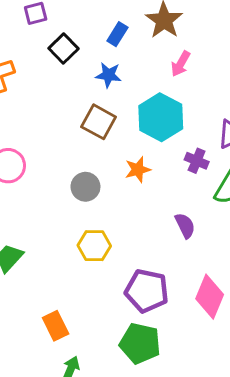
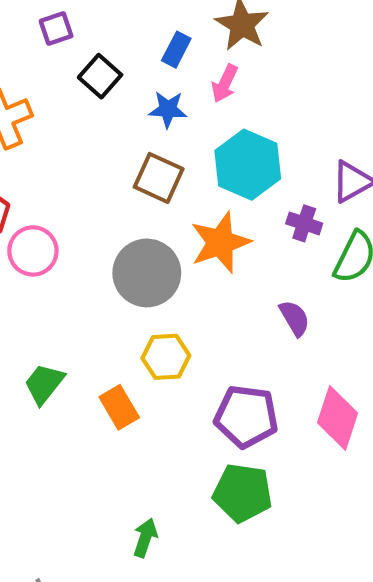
pink arrow: (181, 64) -> (225, 84), moved
orange star: (138, 170) -> (220, 242), size x1.6
gray circle: (85, 187) -> (147, 273), size x1.6
orange rectangle: (56, 326) -> (119, 407), moved

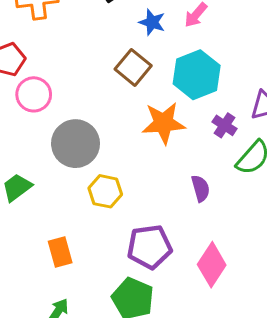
gray circle: (147, 273) -> (76, 144), moved
orange rectangle: (119, 407) -> (60, 252), moved
purple pentagon: (246, 416) -> (149, 247), turned -30

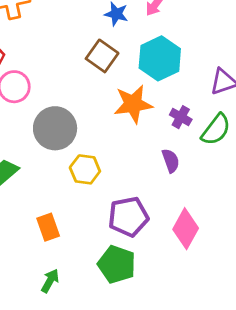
purple cross: (225, 125) -> (181, 117), moved

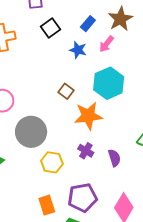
brown square: (102, 56) -> (66, 91), moved, size x0.7
purple cross: (181, 117) -> (86, 151), moved
orange rectangle: (48, 227) -> (47, 205), moved

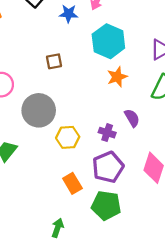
brown square: (66, 91) -> (54, 61), moved, turned -35
orange star: (88, 116) -> (117, 77), moved, size x0.7
purple cross: (86, 151) -> (107, 133), moved

